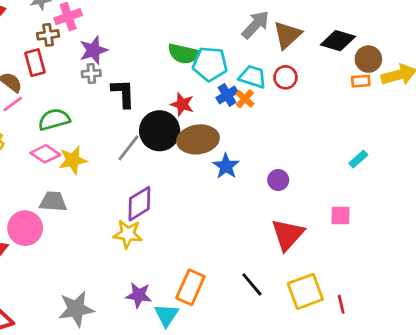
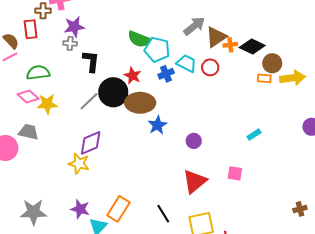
orange cross: (245, 99) -> (230, 45), moved, turned 32

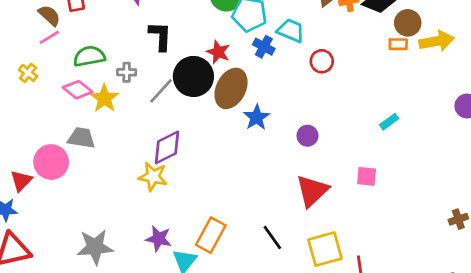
gray cross: (70, 43) -> (127, 72), moved
red circle: (210, 67) -> (322, 61), moved
blue cross: (166, 74) -> (264, 47), turned -35
brown ellipse: (140, 103) -> (231, 88), turned -60
yellow star: (47, 104) -> (104, 98), turned -30

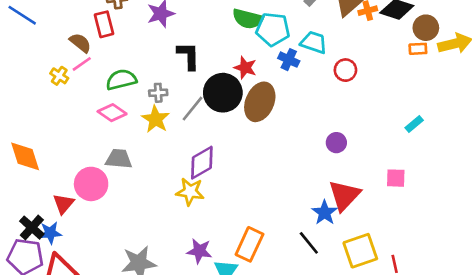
yellow cross: (28, 73) -> (59, 76), moved
yellow star: (104, 98) -> (156, 119), moved
blue star: (257, 117) -> (325, 213), moved

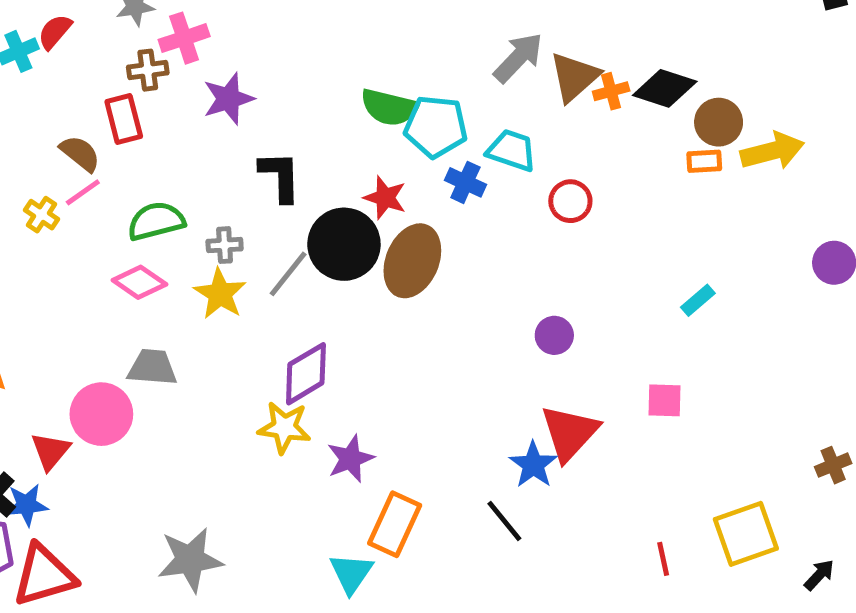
purple star: (199, 251) -> (350, 459), moved, turned -30
yellow square: (360, 251) -> (746, 534), moved

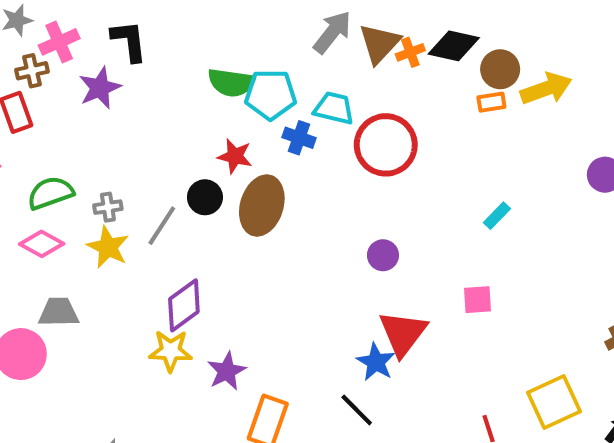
black L-shape: (280, 176) -> (129, 41), moved
red circle: (570, 201) -> (386, 145), size x1.8
black circle: (344, 244) -> (205, 197), size x0.6

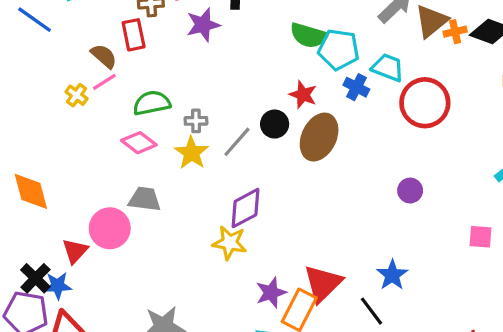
red triangle: (403, 333) -> (323, 283), moved
purple star: (227, 371) -> (271, 293), moved

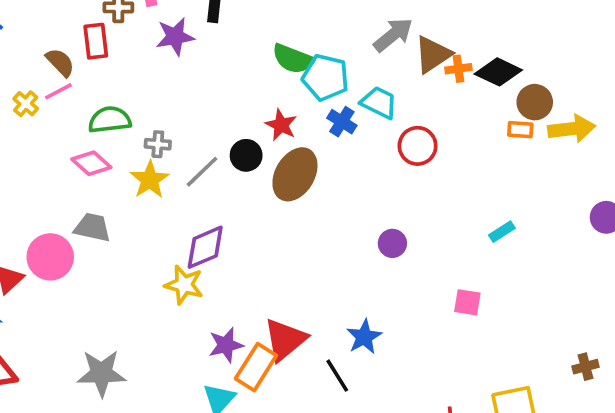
red circle: (425, 103) -> (418, 146), size x0.7

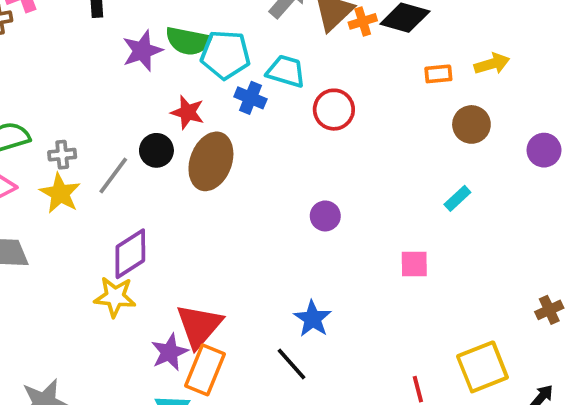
purple star: (175, 37) -> (142, 51), moved
brown circle: (535, 102) -> (471, 124), moved
yellow arrow: (572, 129) -> (492, 64), size x0.7
cyan rectangle: (502, 232) -> (457, 198), moved
red triangle: (285, 340) -> (199, 326), moved

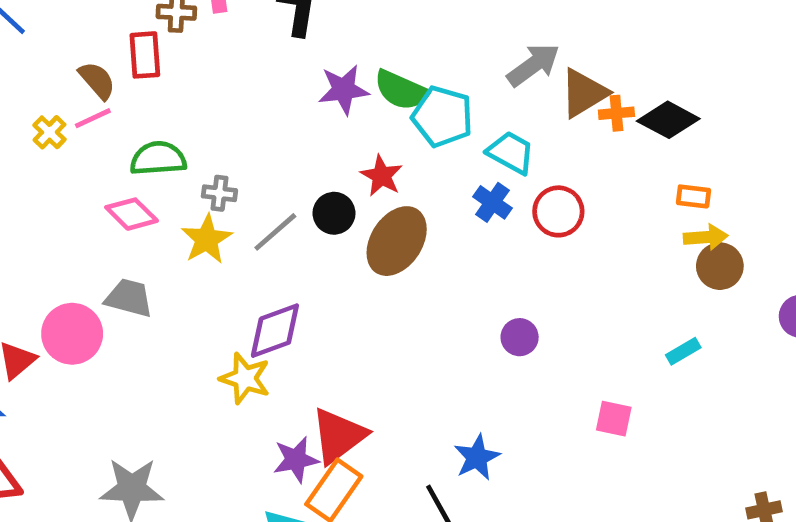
yellow arrow: (492, 64) -> (706, 237), moved
blue cross: (250, 98) -> (492, 202), moved

